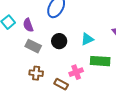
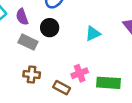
black circle: (59, 41) -> (50, 28), moved
green rectangle: (100, 61) -> (108, 83), moved

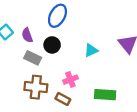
pink cross: (80, 73) -> (70, 80), moved
brown cross: (32, 74) -> (36, 87), size x1.5

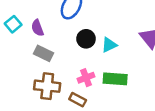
black circle: (52, 45) -> (86, 39), moved
green rectangle: (105, 95) -> (115, 79), moved

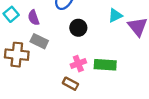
cyan triangle: (109, 45) -> (115, 15), moved
brown cross: (47, 86) -> (17, 55), moved

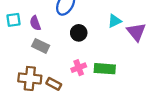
cyan square: (11, 14) -> (14, 20), turned 32
brown cross: (17, 55) -> (30, 78), moved
brown rectangle: (70, 84) -> (54, 84), moved

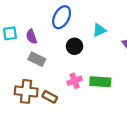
cyan triangle: (115, 21) -> (99, 30), moved

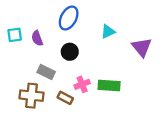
black circle: (75, 46) -> (70, 52), moved
gray rectangle: (37, 59) -> (46, 72), moved
brown rectangle: (50, 97) -> (65, 98), moved

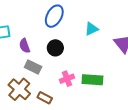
purple semicircle: (37, 38) -> (25, 46), moved
brown cross: (31, 96) -> (19, 89), turned 35
brown rectangle: (65, 98) -> (45, 98), moved

